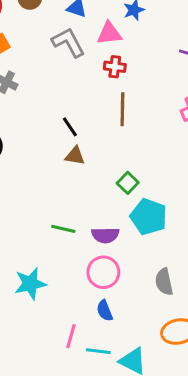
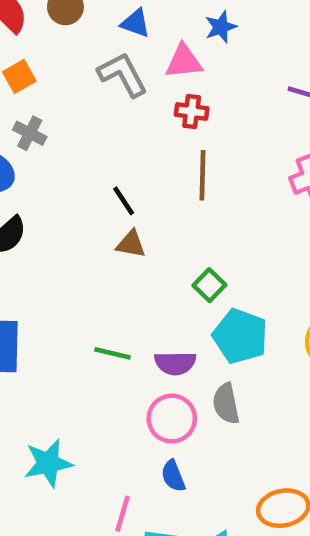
gray semicircle: (164, 282) -> (226, 404), moved
cyan star: (30, 284) -> (48, 463), moved

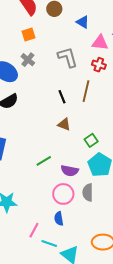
gray L-shape: (123, 74) -> (68, 57), moved
brown line: (202, 175) -> (86, 91), moved
brown triangle: (131, 244) -> (64, 124), moved
green line: (113, 353) -> (44, 161), turned -56

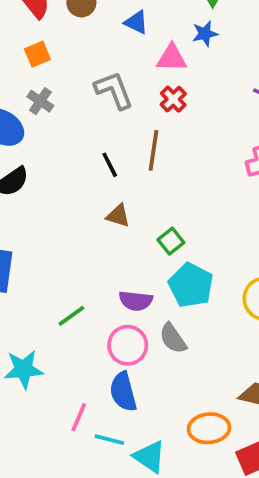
red cross: (99, 65) -> (173, 99), turned 32
green line: (44, 161) -> (71, 316), moved
gray semicircle: (88, 192) -> (173, 338), turned -30
blue semicircle: (59, 219) -> (123, 392), size x1.5

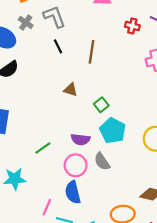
gray L-shape: (114, 90) -> (54, 17), moved
red cross: (173, 99) -> (132, 26), moved, turned -32
black line: (110, 165) -> (58, 46), moved

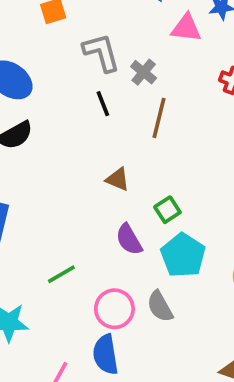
gray cross: (26, 23) -> (144, 72), moved
purple semicircle: (80, 139) -> (129, 239), moved, turned 48

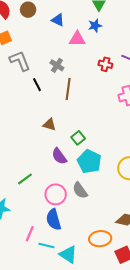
gray L-shape: (101, 53) -> (20, 61), moved

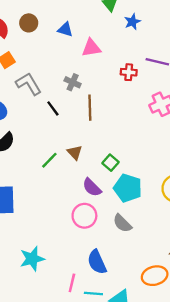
blue star: (95, 26) -> (132, 22), moved
brown triangle: (49, 125) -> (75, 152), turned 40
green line: (25, 179) -> (49, 160), moved
pink circle: (56, 194) -> (84, 216), moved

